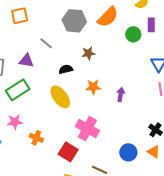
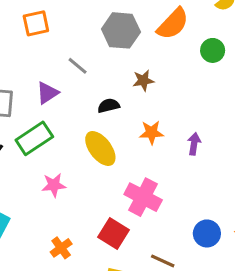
purple triangle: (26, 61) -> (47, 93), turned -42
pink star: (15, 122) -> (54, 185), moved
orange cross: (36, 138) -> (61, 248), moved, turned 32

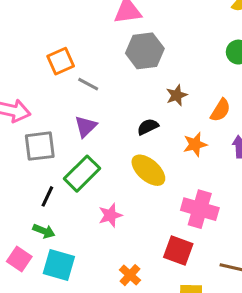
orange semicircle: (173, 24) -> (220, 110), moved, size x0.7
gray line: (78, 66) -> (88, 84), moved

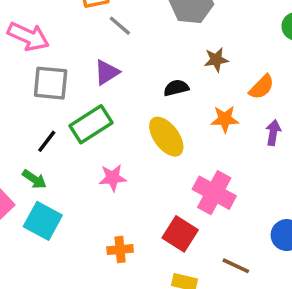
orange cross: (130, 275) -> (120, 250), turned 30

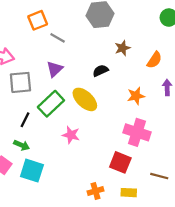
orange star: (225, 119) -> (136, 96), moved
yellow ellipse: (166, 137) -> (85, 99), moved
pink star: (113, 178) -> (71, 135), turned 30
orange cross: (120, 250) -> (95, 191), moved

